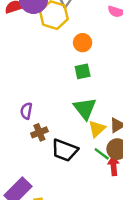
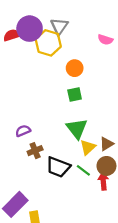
purple semicircle: (26, 111) -> (23, 131), turned 56
green line: (102, 154) -> (83, 170), moved

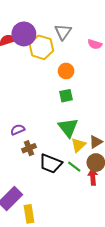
gray triangle: (59, 26) -> (63, 32), moved

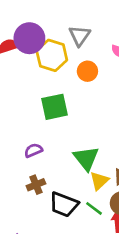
orange circle: (66, 71) -> (87, 71), moved
green square: (66, 96) -> (54, 107), moved, size x1.5
purple semicircle: (18, 130) -> (33, 150), moved

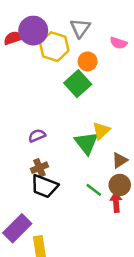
green square: (54, 107) -> (78, 84), moved, turned -30
yellow triangle: (99, 181) -> (101, 131), moved
black trapezoid: (64, 204) -> (44, 186), moved

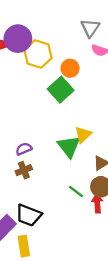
gray triangle: (80, 28) -> (90, 28), moved
purple semicircle: (37, 136) -> (24, 149), moved
black trapezoid: (44, 186) -> (29, 215), moved

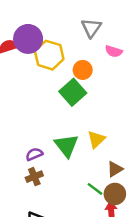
gray triangle: (90, 28) -> (91, 28), moved
green triangle: (69, 146) -> (67, 146), moved
green line: (76, 192) -> (95, 189), moved

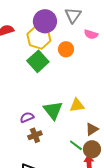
purple circle: (28, 39) -> (45, 21), moved
green square: (73, 92) -> (38, 61), moved
yellow triangle: (96, 139) -> (77, 105), turned 35
brown cross: (34, 177) -> (35, 135), moved

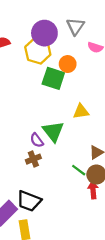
green square: (38, 61) -> (53, 78), moved, turned -30
yellow triangle: (77, 105) -> (81, 112), moved
purple semicircle: (27, 117) -> (37, 140), moved, turned -104

